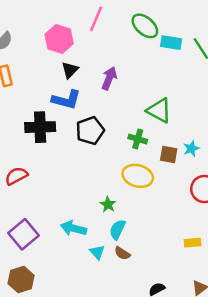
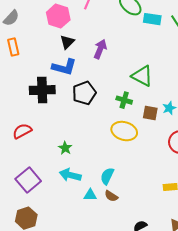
green star: (108, 204) -> (65, 148), moved
cyan triangle: (97, 252) -> (90, 195), turned -48

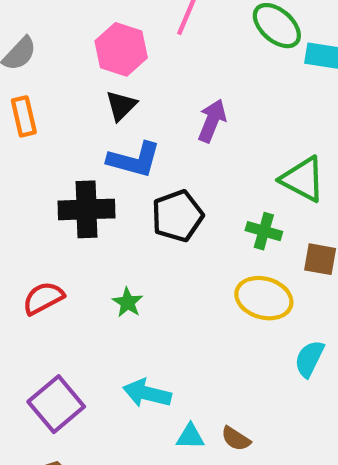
black triangle: (67, 42) -> (121, 106), moved
green star: (65, 148) -> (128, 302), moved
cyan semicircle: (107, 176) -> (309, 359), moved

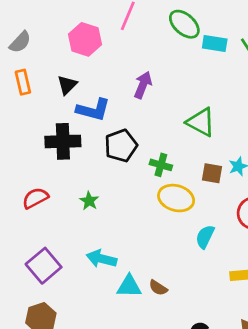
black triangle: (121, 106) -> (67, 85), moved
green cross: (264, 231) -> (161, 165), moved
cyan triangle: (190, 437) -> (129, 286), size x1.4

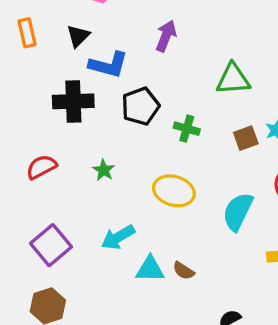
green triangle: (201, 122) -> (233, 79), turned -32
brown square: (212, 173) -> (246, 138), turned -30
yellow ellipse: (176, 198) -> (174, 191), moved
cyan semicircle: (205, 237) -> (238, 212), size x1.4
cyan arrow: (102, 259) -> (118, 237), turned -44

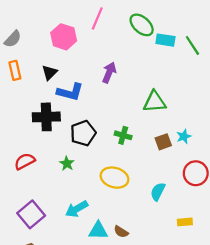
black pentagon: (140, 106) -> (83, 133), moved
cyan semicircle: (238, 212) -> (158, 192), size x0.7

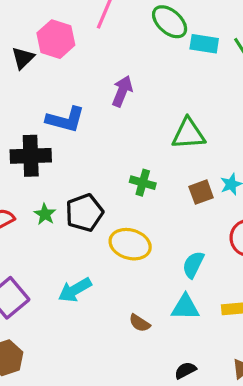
black triangle: (50, 73) -> (23, 58), moved
black pentagon: (83, 133) -> (84, 213), moved
green star: (67, 163) -> (45, 214), moved
cyan triangle: (98, 231) -> (185, 307), moved

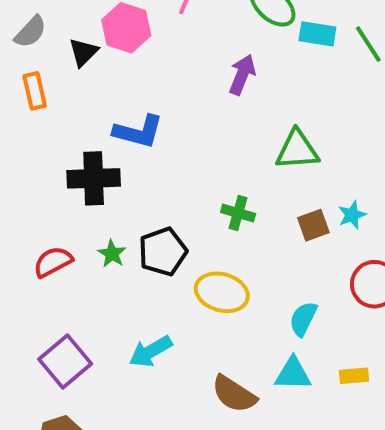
purple arrow: (122, 91) -> (242, 75), moved
brown semicircle: (140, 323) -> (234, 394), size x1.6

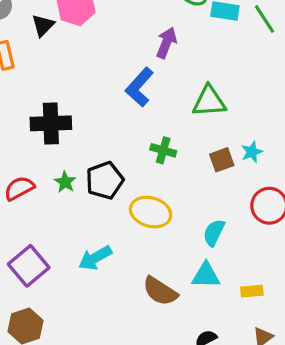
blue L-shape: (138, 132) -> (139, 87), moved, turned 117
yellow rectangle: (354, 376) -> (252, 291), moved

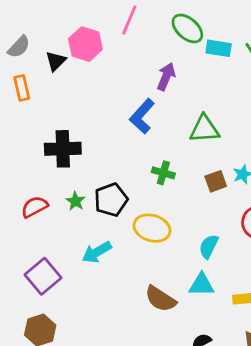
cyan arrow: (95, 258) -> (97, 252), moved

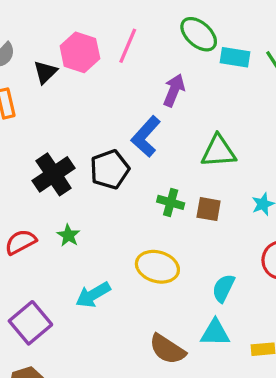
pink line: (129, 20) -> (128, 46), moved
black cross: (63, 149) -> (54, 174), turned -32
brown square: (216, 181) -> (209, 209), moved, turned 30
black pentagon: (111, 200) -> (110, 169), moved

